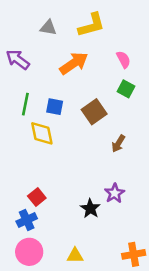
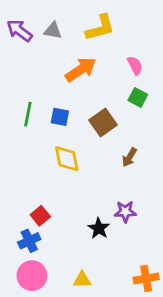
purple arrow: (18, 59) -> (19, 31), moved
yellow diamond: (42, 133) -> (67, 159), moved
purple star: (115, 193) -> (125, 212), turned 30

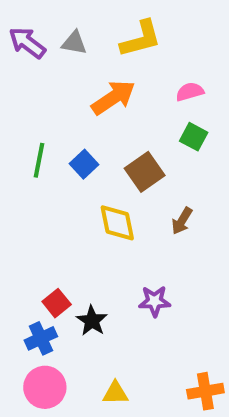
pink semicircle: (135, 65) -> (190, 92), turned -78
blue square: (60, 117) -> (84, 164), turned 36
yellow diamond: (67, 159) -> (117, 223), moved
purple star: (125, 212) -> (154, 301), moved
black star: (99, 228) -> (92, 321), moved

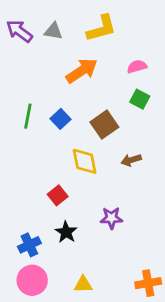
brown arrow: (182, 221) -> (131, 160), turned 42
red square: (57, 303) -> (58, 195), moved

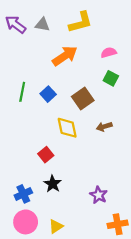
purple star: (111, 218) -> (99, 195), moved, turned 30
yellow triangle: (83, 285) -> (56, 226), moved, turned -32

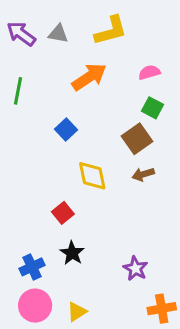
green line: (22, 92) -> (18, 91), moved
brown square: (83, 99) -> (137, 139), moved

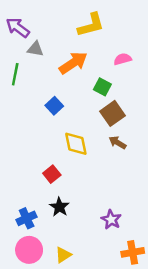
gray triangle: (58, 34) -> (35, 49), moved
green square: (152, 108) -> (102, 87), moved
brown arrow: (143, 174) -> (117, 142), turned 48

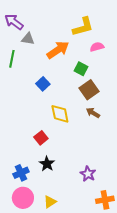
yellow L-shape: (91, 25) -> (83, 27), moved

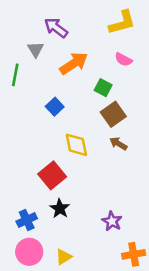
purple arrow: (14, 22) -> (56, 28), moved
yellow L-shape: (83, 27) -> (122, 23), moved
gray triangle: (28, 39) -> (36, 49), turned 48
pink semicircle: (97, 47) -> (123, 60), turned -136
red square: (41, 138) -> (52, 175), size x1.5

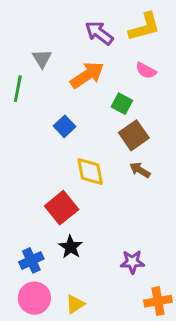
purple arrow: (56, 28) -> (99, 33), moved
purple star: (112, 221) -> (132, 262), turned -30

